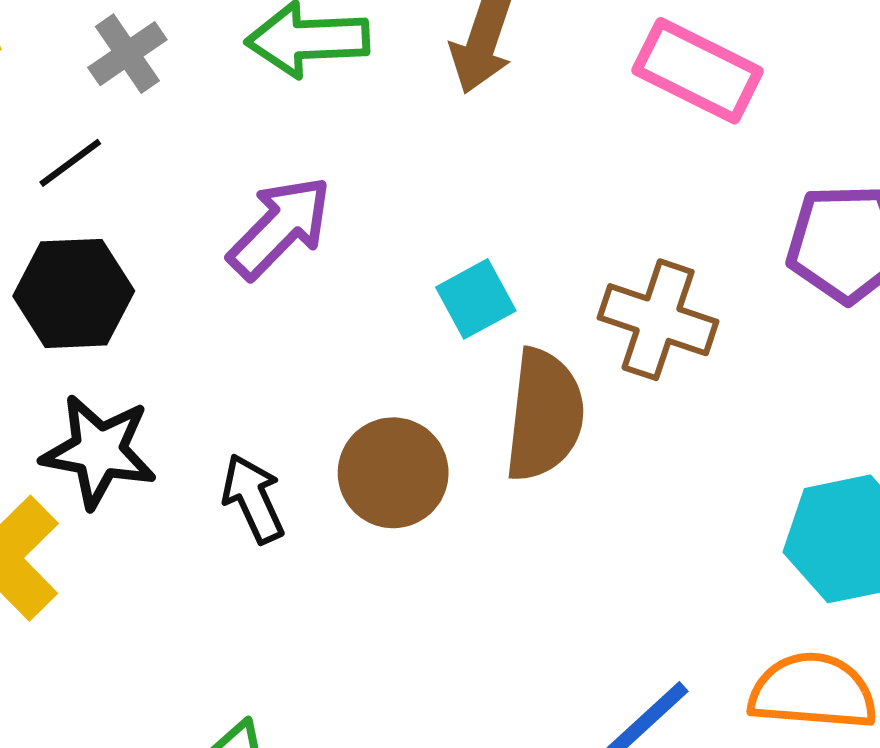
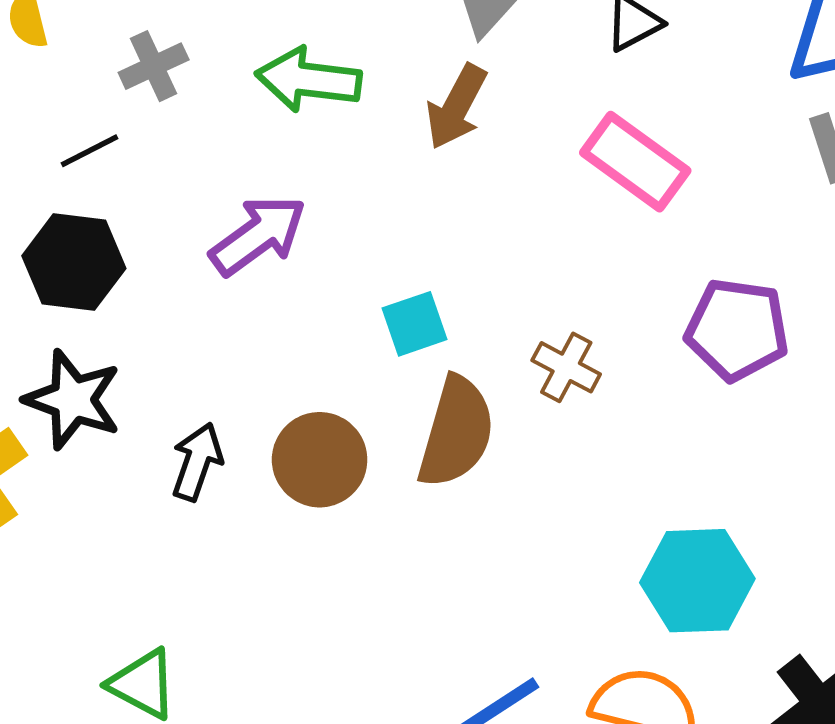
brown cross: (658, 320) -> (566, 367), size x0.7
black arrow: (253, 499) -> (197, 462), turned 34

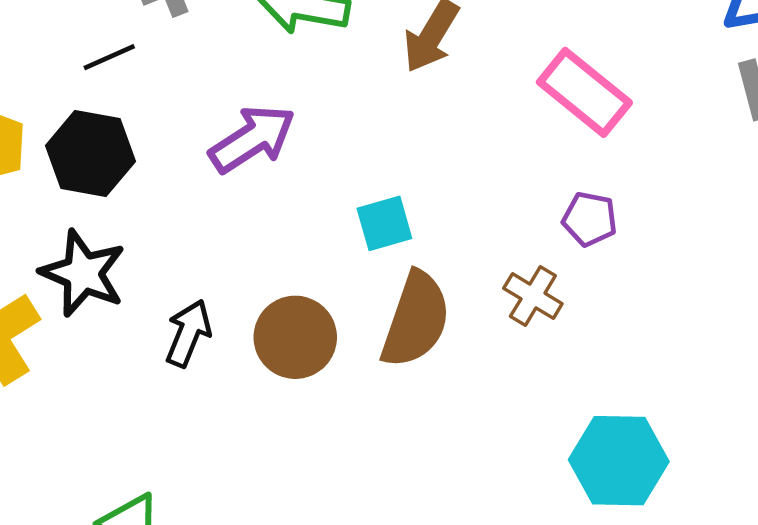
purple pentagon: (737, 329) -> (590, 219), moved, size x0.6
brown cross: (566, 367) -> (533, 296), moved

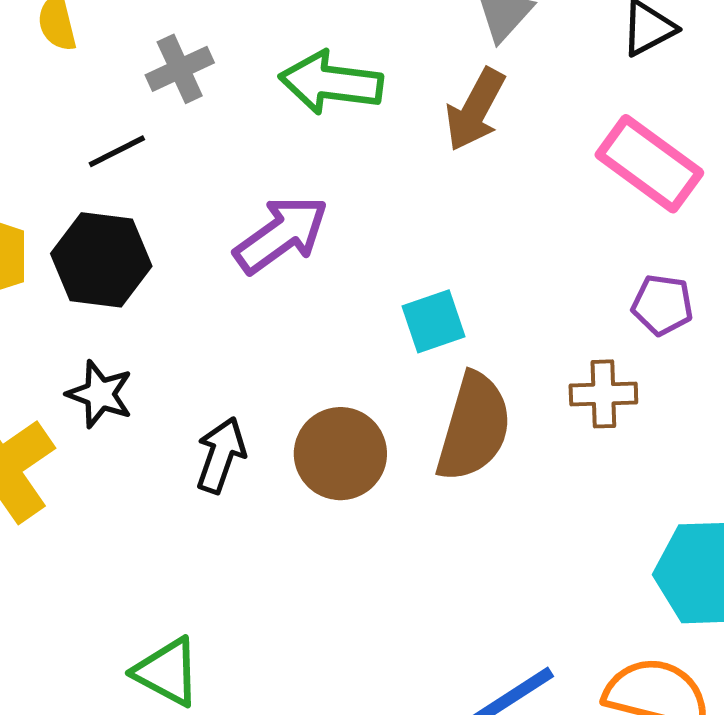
black star: (83, 273) -> (100, 394), size x0.7
brown cross: (533, 296) -> (603, 394), turned -30

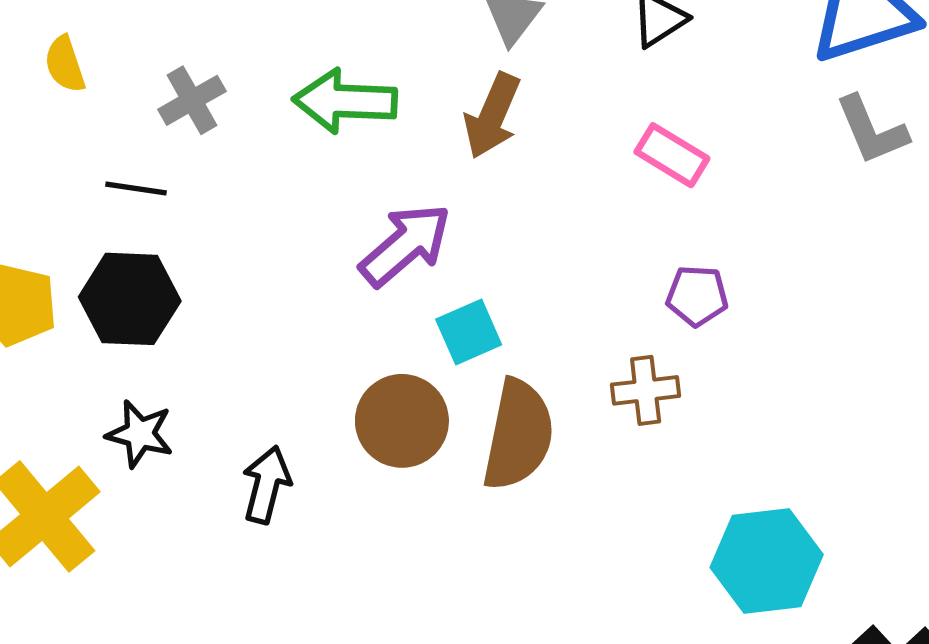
black line: (117, 151) -> (136, 188), turned 40
pink rectangle: (649, 164) -> (672, 155), size x0.7
purple arrow: (281, 234) -> (405, 245), moved
brown circle: (340, 454) -> (402, 421), moved

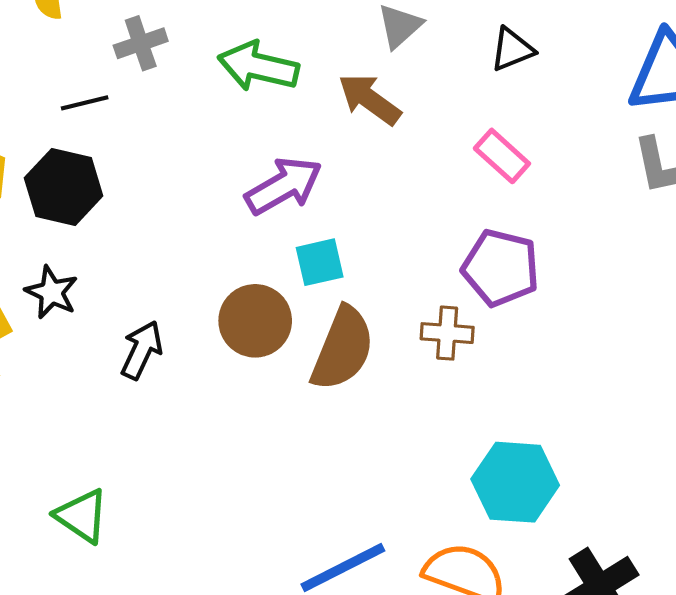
brown arrow: (492, 116) -> (369, 99), turned 92
black line: (136, 188) -> (85, 103), turned -33
purple pentagon: (697, 296) -> (501, 268), size x1.6

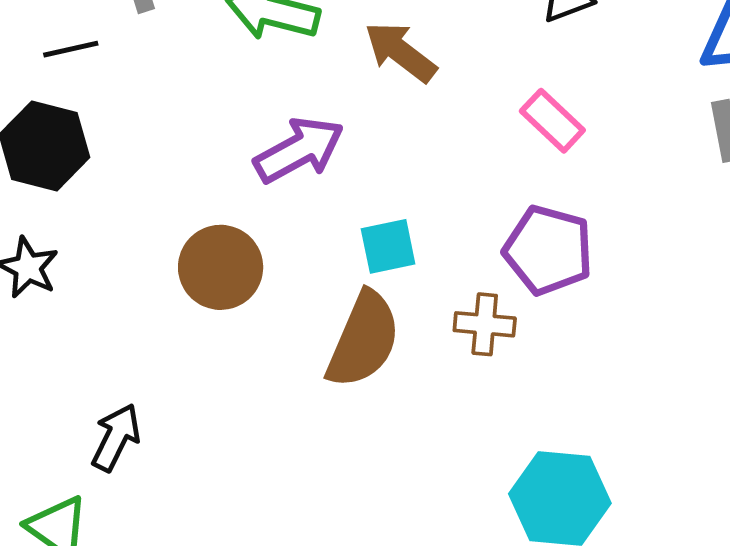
cyan square: (320, 262) -> (388, 246), moved
brown circle: (255, 321) -> (221, 267), moved
black arrow: (142, 350) -> (116, 437), moved

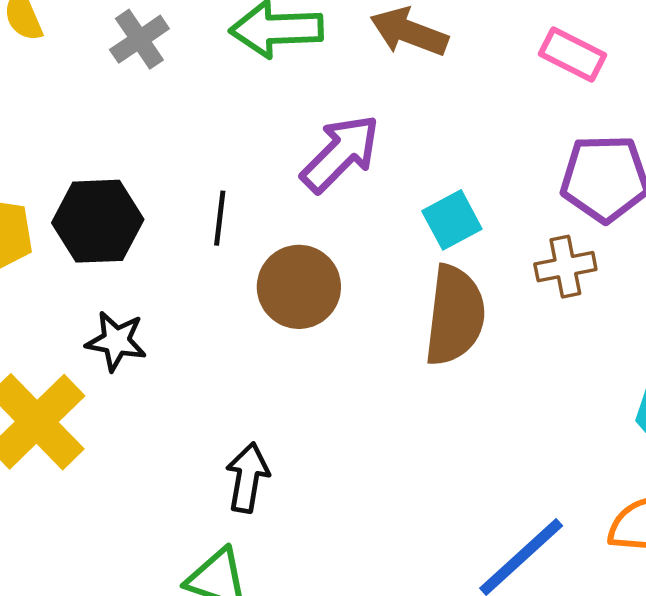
black line: (71, 49) -> (220, 218), moved, turned -54

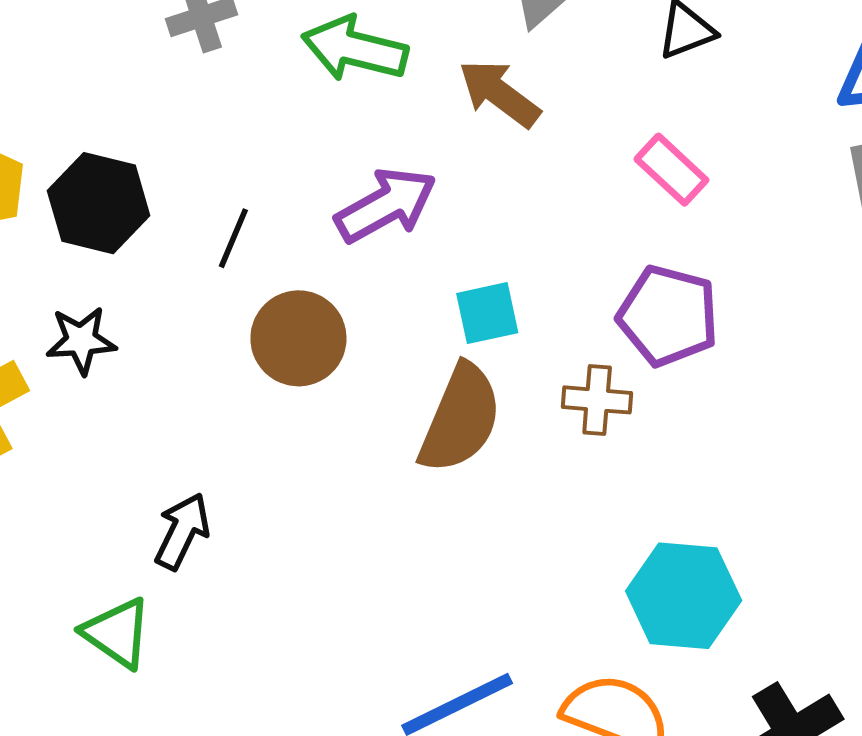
black star: (116, 341) -> (81, 340), turned -30

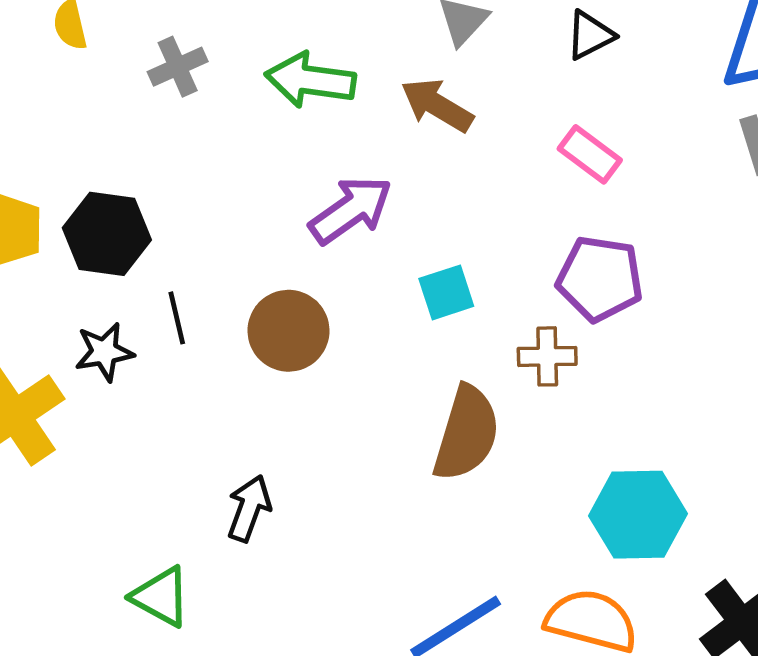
black line: (233, 238) -> (177, 318), moved, turned -30
brown semicircle: (460, 419) -> (466, 433), moved
black arrow: (182, 531) -> (249, 508), moved

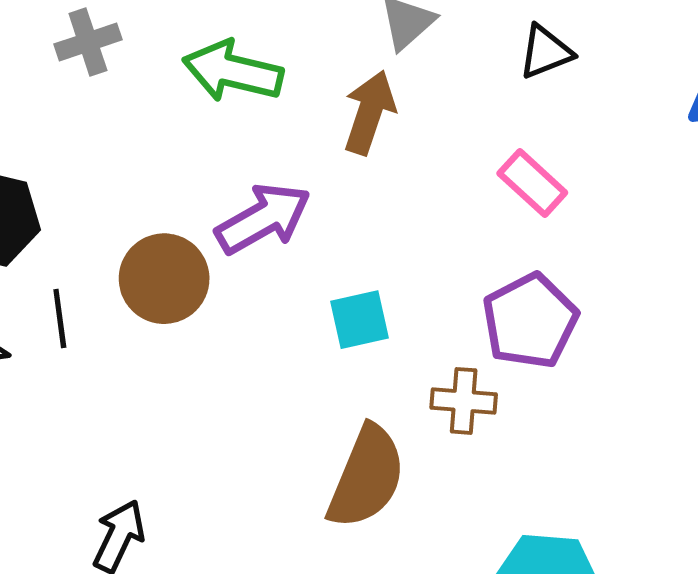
brown arrow: (437, 105) -> (369, 112), turned 72
purple pentagon: (600, 279) -> (530, 321), turned 30
brown circle: (288, 331) -> (164, 279), moved

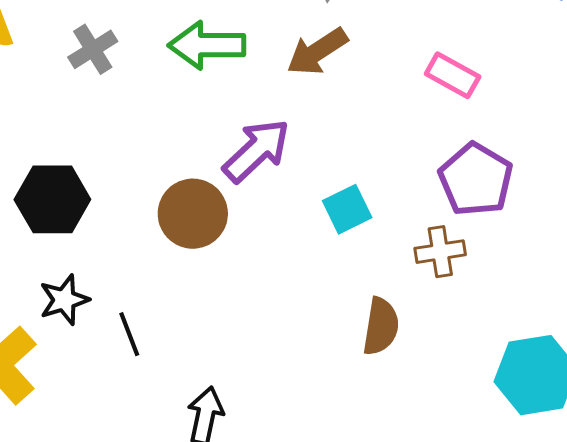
brown arrow: (369, 112) -> (317, 52), turned -128
black line: (60, 319) -> (129, 334), moved
brown semicircle: (366, 477) -> (381, 326), size x0.7

